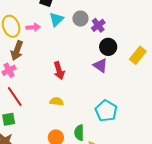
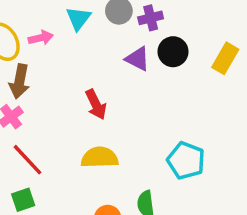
purple cross: (98, 25) -> (151, 18), turned 32
purple triangle: (100, 65) -> (138, 59), moved
yellow semicircle: (57, 101) -> (100, 157), size x1.5

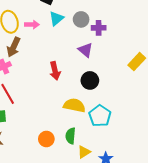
black circle: (173, 52) -> (90, 80), moved
yellow semicircle: (100, 157) -> (74, 105), moved

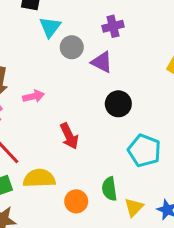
gray circle: (81, 19) -> (72, 47), moved
pink arrow: (32, 25) -> (33, 96), moved
red arrow: (55, 71) -> (69, 136), moved
yellow semicircle: (74, 105) -> (39, 178), moved

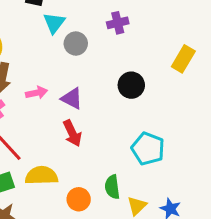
purple triangle: (102, 62) -> (72, 98), moved
black circle: (118, 104) -> (131, 85), moved

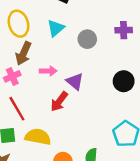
cyan triangle: (54, 23) -> (56, 28), moved
red arrow: (72, 133) -> (59, 102), moved, turned 50

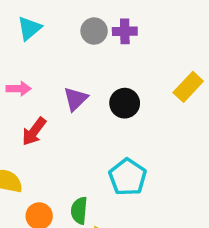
gray circle: (87, 39) -> (94, 31), moved
purple triangle: (75, 81) -> (76, 99), moved, turned 36

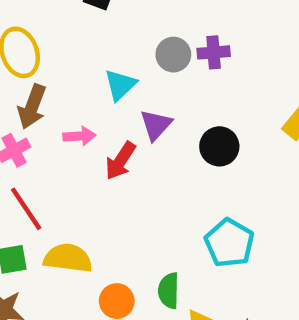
cyan triangle: (29, 28) -> (120, 85), moved
purple triangle: (76, 99) -> (156, 125), moved
red arrow: (34, 132) -> (120, 161), moved

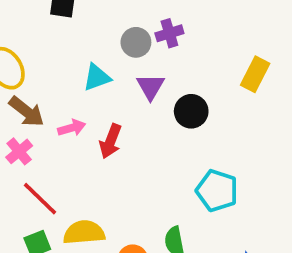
cyan triangle: (120, 85) -> (97, 77), turned 36
brown arrow: (32, 107) -> (27, 112), turned -60
purple triangle: (156, 125) -> (151, 87), moved

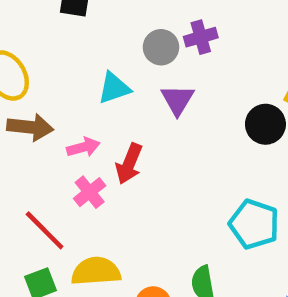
black circle: (191, 111) -> (265, 124), moved
brown arrow: (27, 112) -> (30, 127), turned -33
pink cross: (19, 151) -> (90, 192), moved

